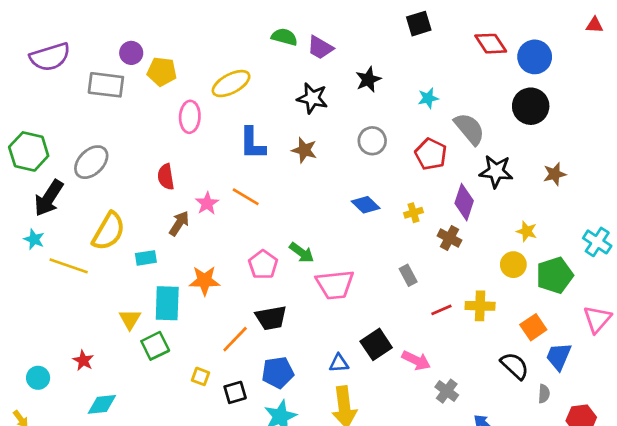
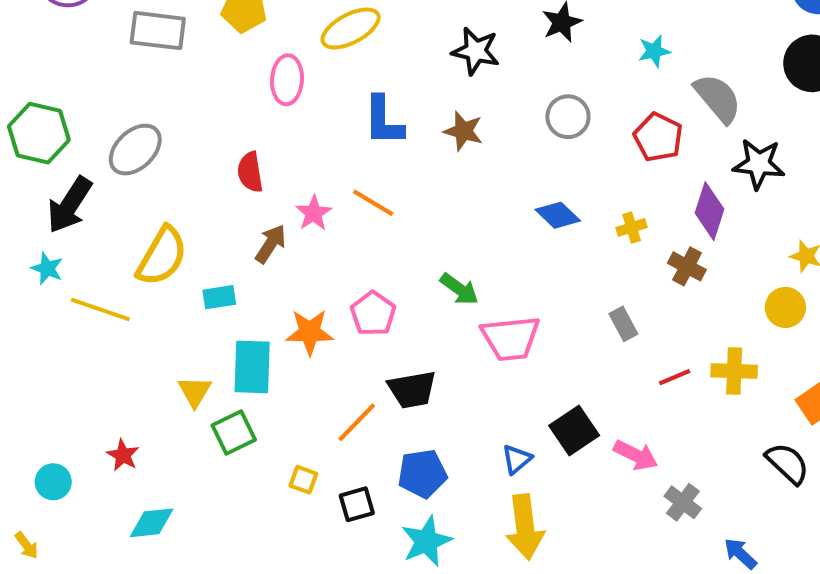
pink pentagon: (263, 265) -> (373, 314), moved
blue triangle: (339, 363) -> (517, 459), turned -36

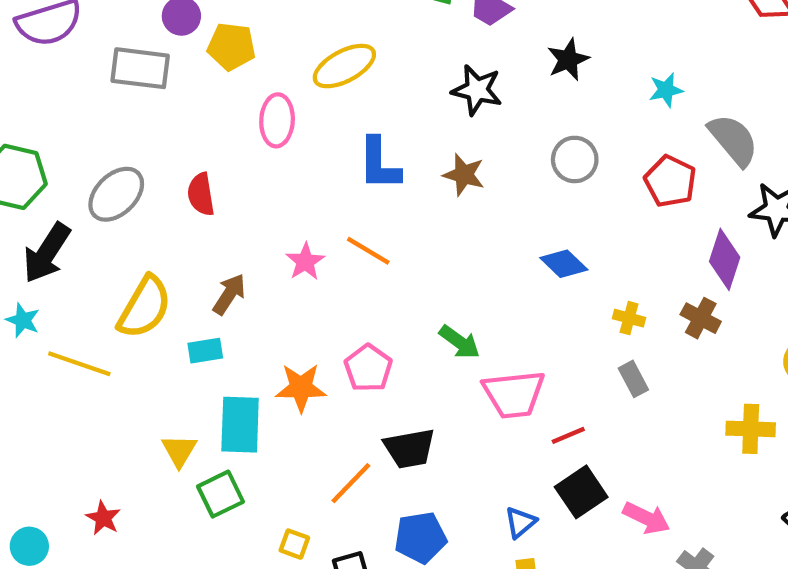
red semicircle: (250, 172) -> (201, 194), moved
yellow cross: (632, 227) -> (629, 318), moved, turned 32
brown arrow: (271, 244) -> (229, 294), moved
red line: (675, 377) -> (568, 435), moved

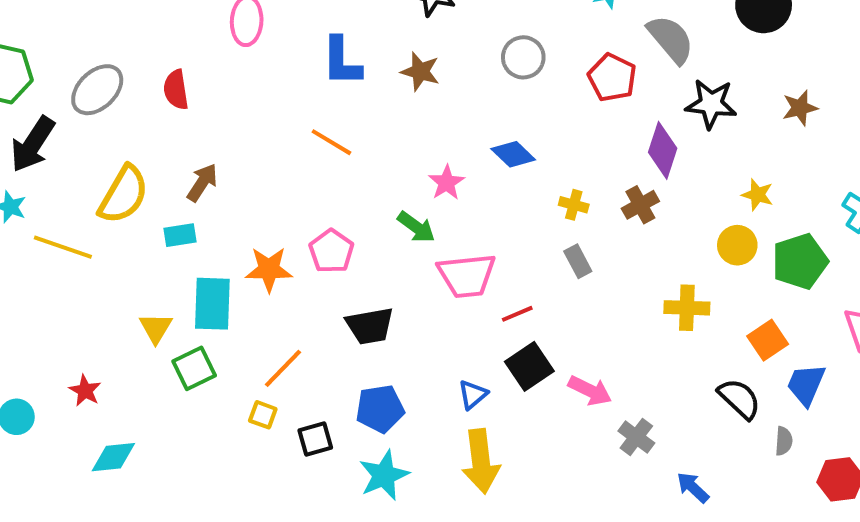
pink star: (305, 262) -> (447, 183), moved
brown cross: (701, 318) -> (640, 205), turned 33
orange line: (351, 483) -> (283, 368), moved

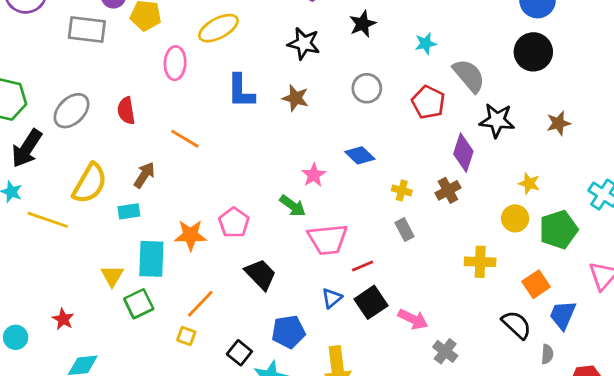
orange line: (331, 142) -> (185, 139), moved
black trapezoid: (370, 326) -> (260, 274), turned -124
blue triangle: (473, 395) -> (332, 298), moved
blue pentagon: (380, 409) -> (288, 332), moved
black square: (315, 439) -> (239, 353), moved, turned -35

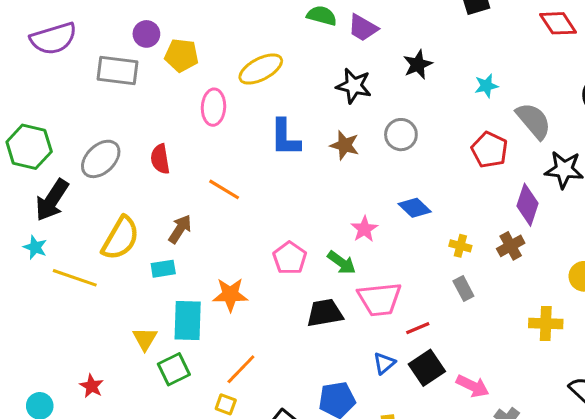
gray circle: (367, 88) -> (401, 135), moved
pink pentagon: (234, 223) -> (290, 258), moved
black trapezoid: (260, 274) -> (325, 313), moved, turned -56

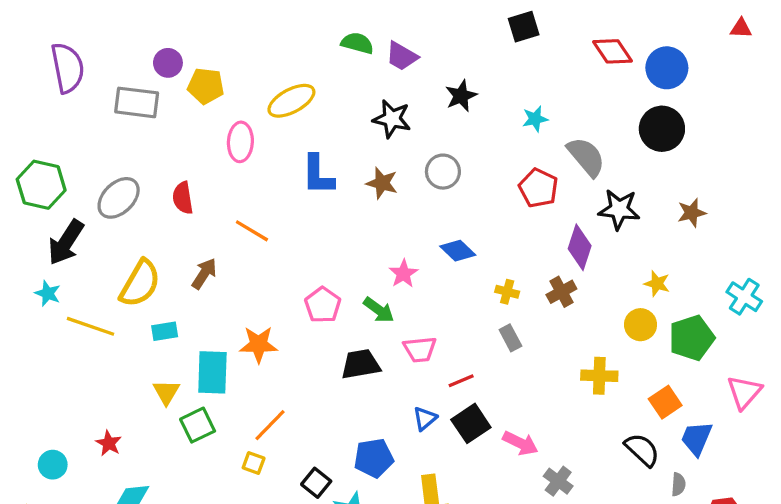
purple semicircle: (53, 39) -> (68, 68), turned -84
cyan rectangle: (163, 269) -> (165, 331), moved
pink trapezoid: (380, 299) -> (420, 349), size x0.7

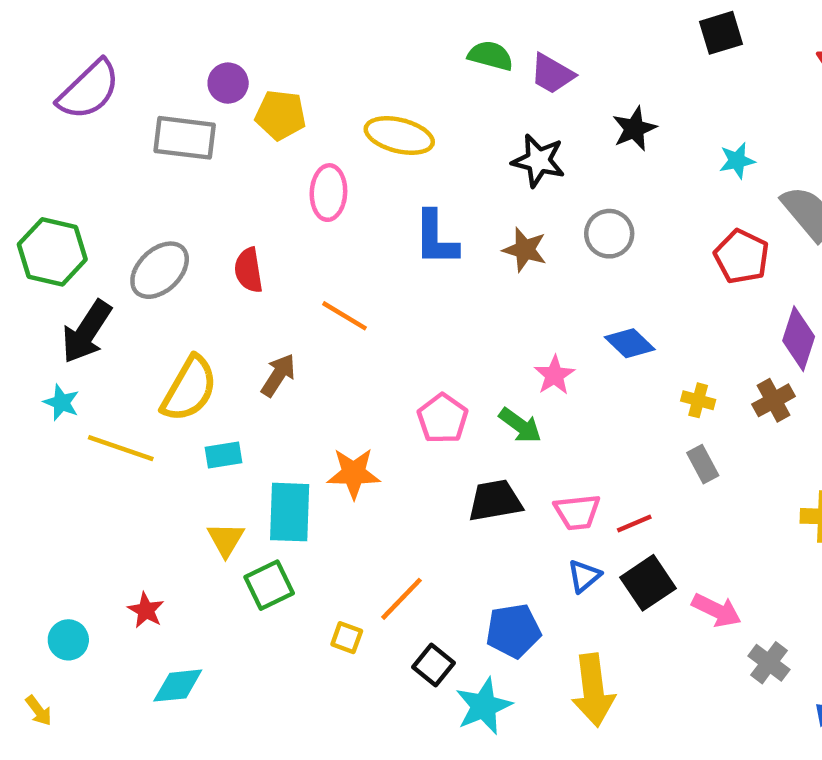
purple semicircle: (68, 68) -> (89, 90), turned 57
yellow ellipse: (291, 101) -> (399, 136), turned 42
pink trapezoid: (420, 349) -> (577, 512), moved
orange line: (270, 425) -> (402, 599), moved

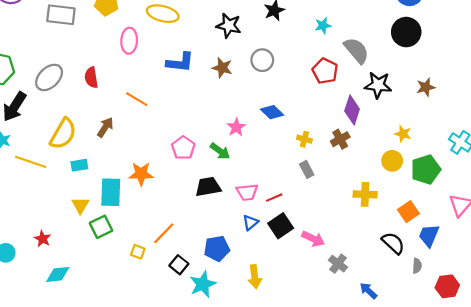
blue L-shape: (436, 238) -> (180, 62), turned -84
yellow arrow: (593, 690) -> (255, 277), size x0.7

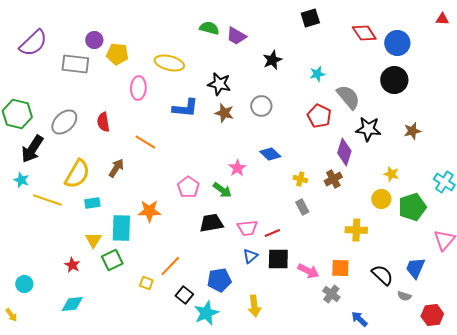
black star: (229, 26) -> (219, 84), moved
orange square: (408, 212) -> (340, 268), moved, turned 36
black square: (281, 226) -> (278, 259), turned 35
red star: (43, 239) -> (72, 265), moved
gray semicircle: (417, 266) -> (404, 296), turned 104

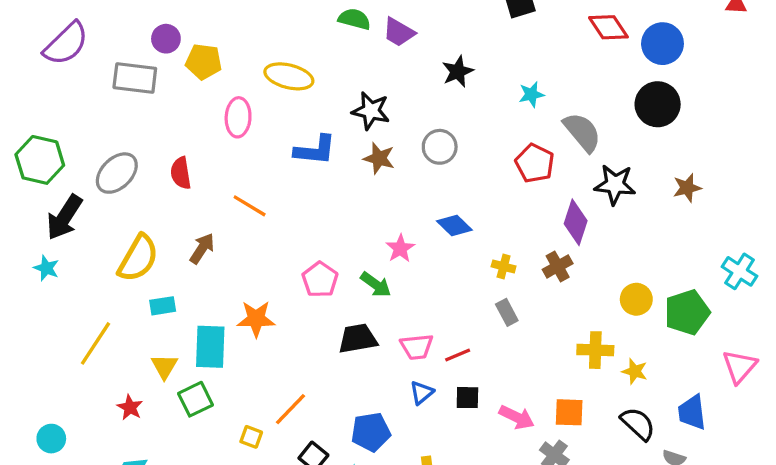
yellow star: (391, 174) -> (635, 371), moved
yellow line: (47, 200) -> (96, 343), moved, turned -76
black square: (278, 259) -> (467, 398), size x0.7
blue trapezoid: (415, 268) -> (692, 412), turned -30

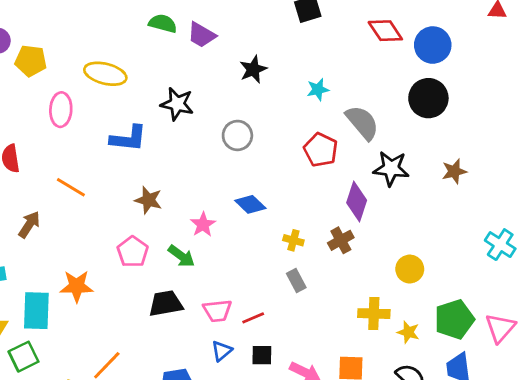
brown star: (379, 158) -> (148, 200), moved
green pentagon: (687, 312) -> (454, 319), moved

